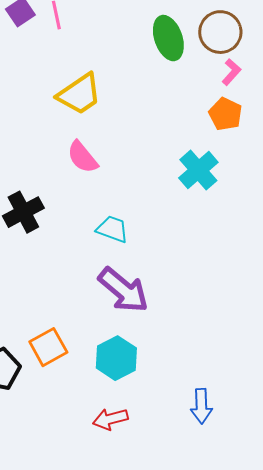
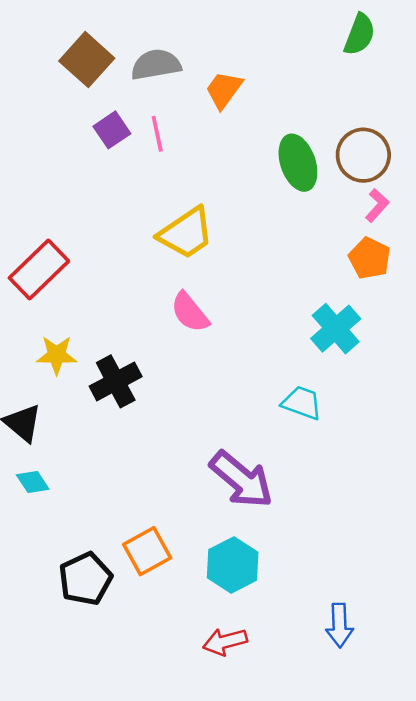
cyan trapezoid: (112, 229) -> (302, 403), moved

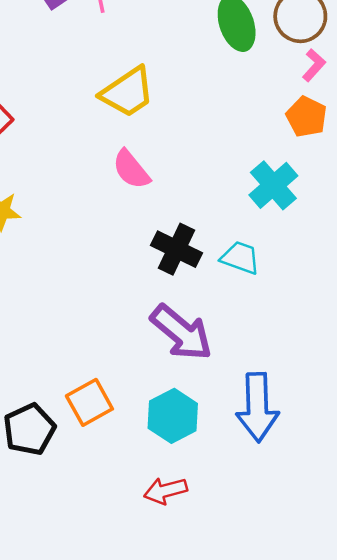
black cross: (116, 381) -> (176, 249), moved, turned -36
blue arrow: (339, 625) -> (257, 407), moved, size x1.6

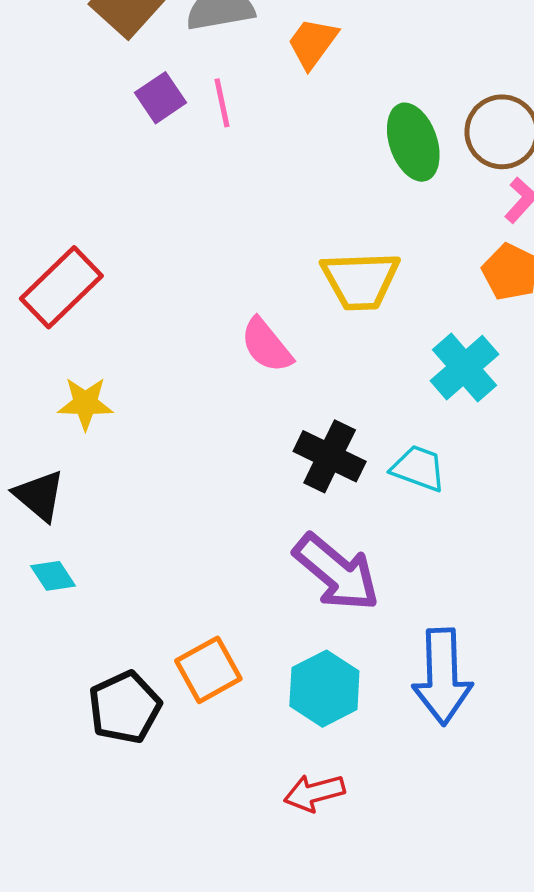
yellow trapezoid: (127, 92) -> (360, 280), moved, turned 32

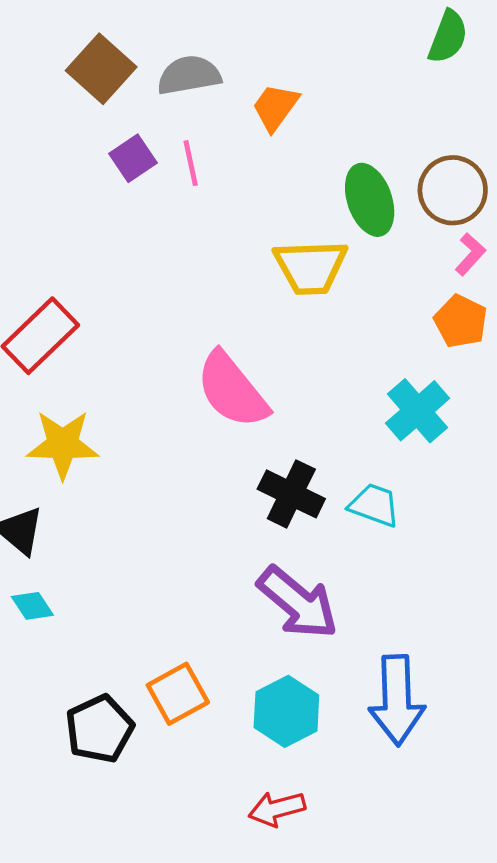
yellow trapezoid: (360, 280) -> (310, 267), moved
pink semicircle: (266, 345) -> (232, 390), size x1.5
yellow star: (85, 403) -> (63, 444), size x1.4

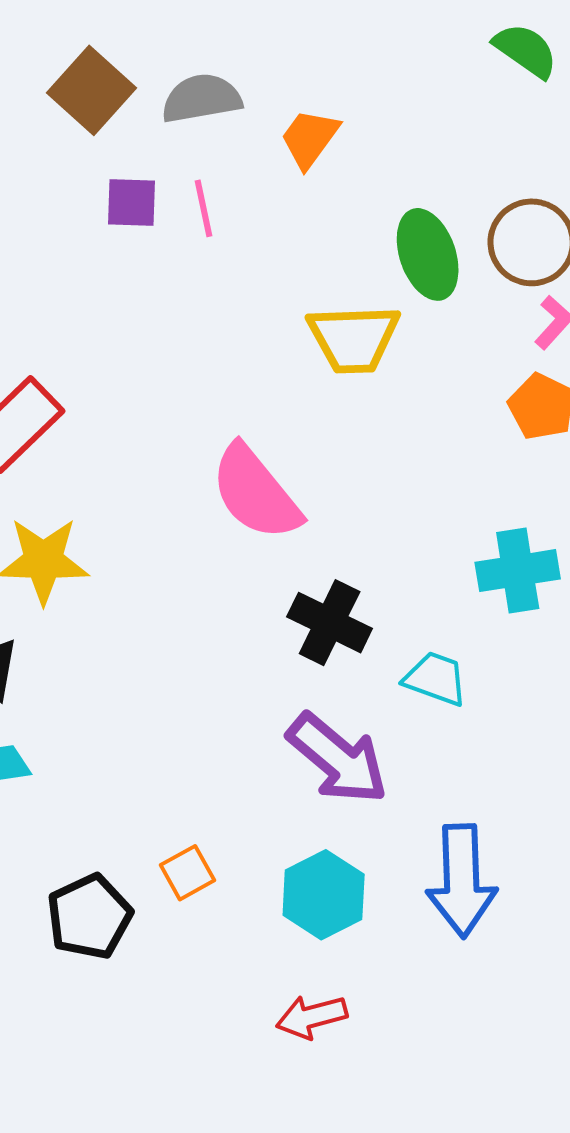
green semicircle: (448, 37) -> (526, 50), turned -76
purple square: (133, 158) -> (131, 202), turned 36
cyan cross: (418, 411) -> (518, 571), moved, turned 32
cyan trapezoid: (374, 505) -> (436, 679), moved
orange square: (178, 694) -> (188, 873), size x0.7

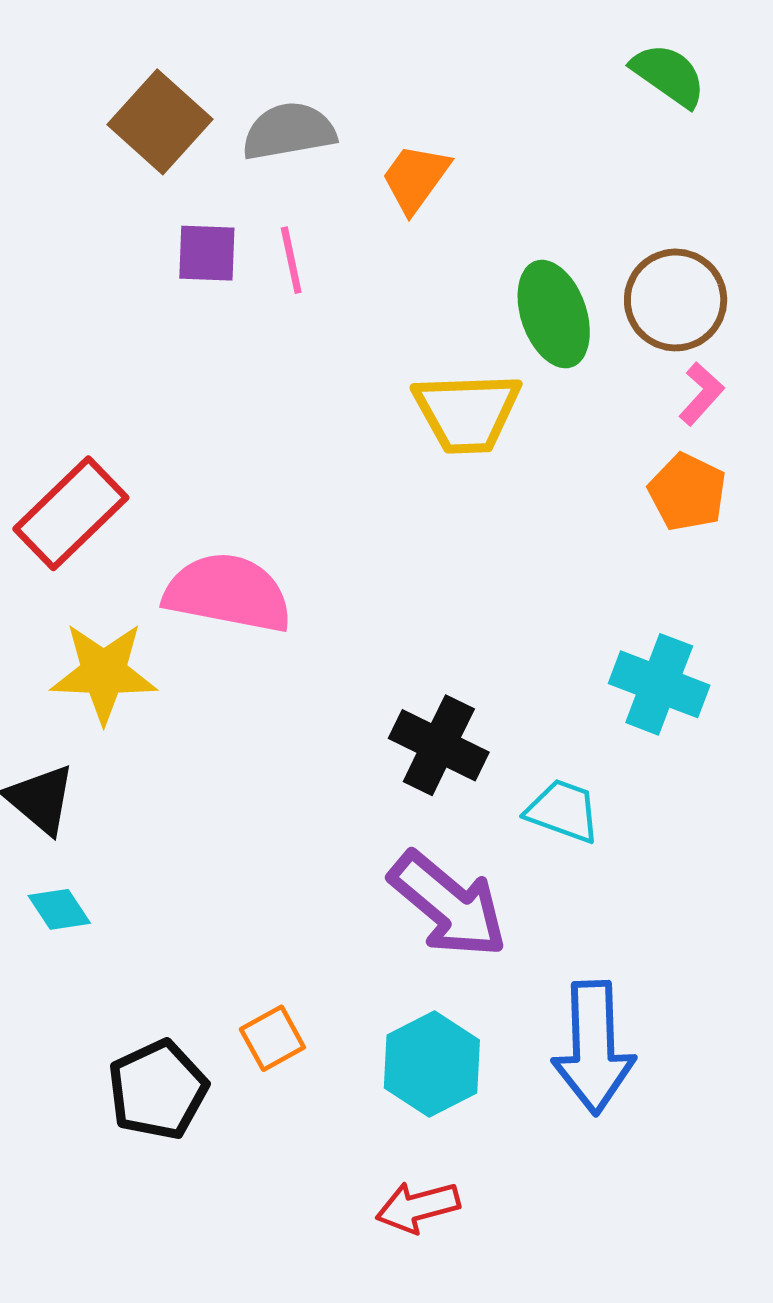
pink semicircle: (256, 493) -> (228, 593), moved, turned 140
cyan cross: (518, 571) -> (659, 684), turned 30

